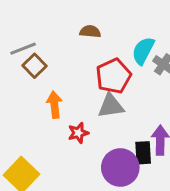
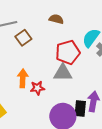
brown square: (34, 66) -> (23, 38), moved
orange arrow: (54, 105) -> (23, 78), moved

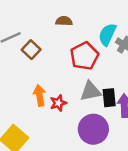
gray triangle: (63, 73) -> (91, 91), moved
black rectangle: (80, 109) -> (109, 98), moved

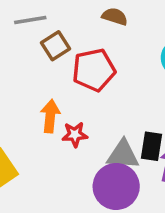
red pentagon: (84, 56) -> (94, 70), moved
gray triangle: (91, 91) -> (123, 155), moved

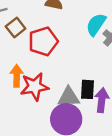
red star: (75, 134) -> (35, 87), size x1.6

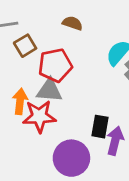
gray triangle: (69, 97) -> (49, 90), moved

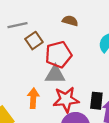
orange arrow: (20, 101) -> (33, 98), moved
red star: (39, 116) -> (66, 100), moved

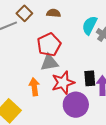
brown square: (34, 41) -> (24, 13), moved

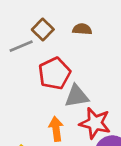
red pentagon: (49, 45) -> (54, 73), moved
red star: (63, 83) -> (95, 123), turned 30

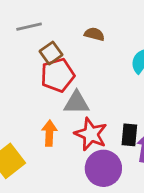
brown square: (43, 29) -> (51, 53), moved
gray line: (21, 46) -> (29, 27), moved

